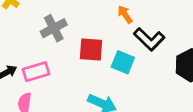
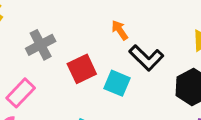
red square: (91, 50) -> (82, 69), turned -30
pink rectangle: (36, 72) -> (21, 93), turned -30

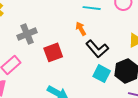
cyan square: (117, 83) -> (102, 74), moved

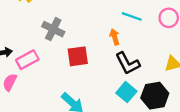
gray cross: (27, 34) -> (53, 29), turned 36

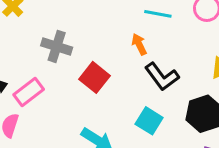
red square: (78, 56) -> (95, 77), turned -35
cyan square: (126, 92) -> (149, 121), moved

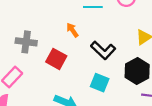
orange arrow: (139, 44) -> (72, 30), moved

